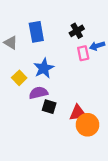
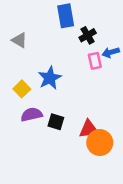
blue rectangle: (36, 32) -> (66, 16), moved
gray triangle: (11, 43) -> (19, 40), moved
purple semicircle: (38, 93) -> (32, 115), moved

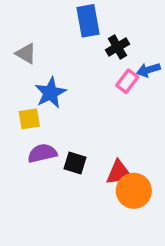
pink rectangle: (95, 61) -> (127, 81), turned 49
blue star: (50, 78) -> (50, 93), moved
yellow square: (22, 89) -> (29, 119), turned 35

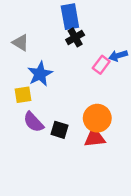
black cross: (117, 47) -> (75, 37), moved
purple semicircle: (42, 153) -> (33, 122), turned -120
orange circle: (134, 191) -> (97, 118), moved

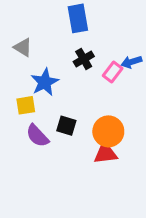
black cross: (75, 37) -> (84, 59), moved
black square: (60, 130) -> (66, 126), moved

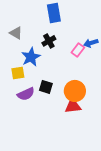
black cross: (84, 59) -> (49, 41), moved
purple semicircle: (37, 136) -> (26, 94), turned -72

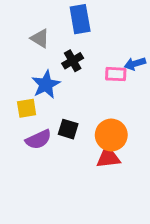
gray triangle: (16, 33) -> (40, 38), moved
pink rectangle: (78, 50) -> (116, 74), turned 56

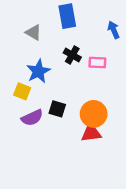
black cross: (73, 61) -> (72, 55), moved, turned -30
blue arrow: (135, 64) -> (114, 30), moved, turned 84
yellow square: (27, 108) -> (22, 91), turned 30

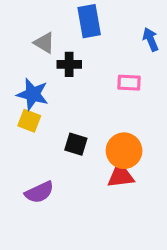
black cross: (72, 55) -> (69, 64), moved, turned -30
blue star: (38, 71) -> (33, 94), moved, turned -30
purple semicircle: (32, 118) -> (39, 192), moved

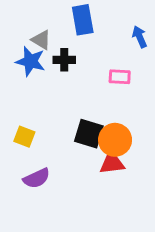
blue star: (33, 94) -> (30, 61), moved
yellow square: (29, 121) -> (24, 137), moved
black square: (76, 144) -> (89, 134), moved, size x1.4

